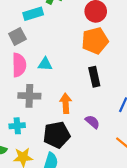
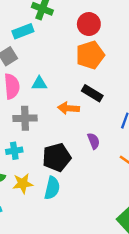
black rectangle: (94, 77) -> (92, 93), turned -42
orange arrow: (66, 103) -> (69, 108), moved, turned -78
purple semicircle: (92, 122) -> (94, 141), turned 32

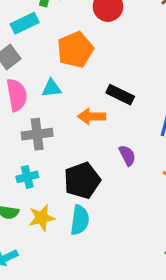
orange pentagon: (90, 55) -> (75, 50), moved

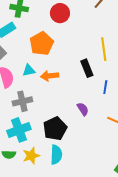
black rectangle: (120, 95) -> (87, 68), moved, turned 48
orange arrow: (92, 116) -> (50, 76), moved
cyan cross: (27, 177) -> (19, 130), size x1.6

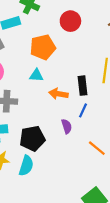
cyan triangle: (29, 70) -> (36, 75), moved
orange arrow: (50, 76) -> (58, 94), moved
blue line: (105, 87) -> (83, 110), moved

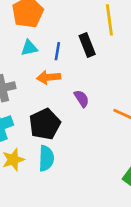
orange arrow: (58, 94) -> (49, 77), moved
blue line: (83, 110) -> (57, 51), moved

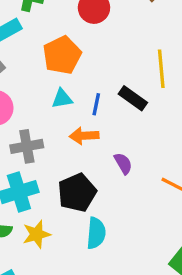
black rectangle: (87, 45) -> (133, 98), turned -35
cyan semicircle: (46, 158) -> (96, 233), moved

